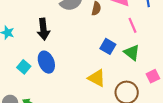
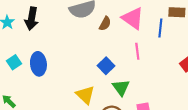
black arrow: (43, 29) -> (32, 19), moved
green triangle: (132, 53) -> (121, 88), moved

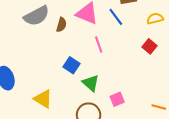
blue line: (160, 28) -> (116, 17), turned -30
yellow triangle: (85, 95) -> (43, 99), moved

